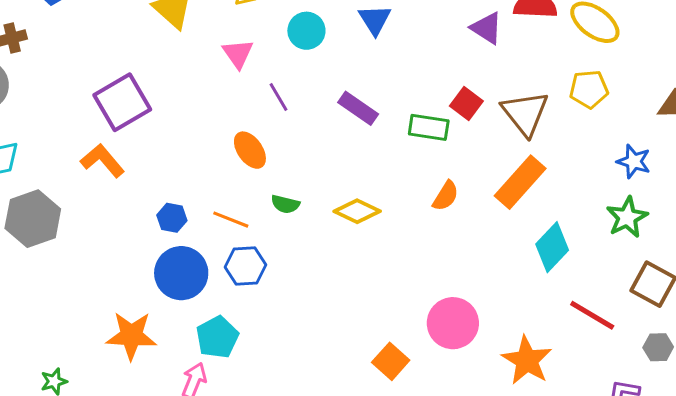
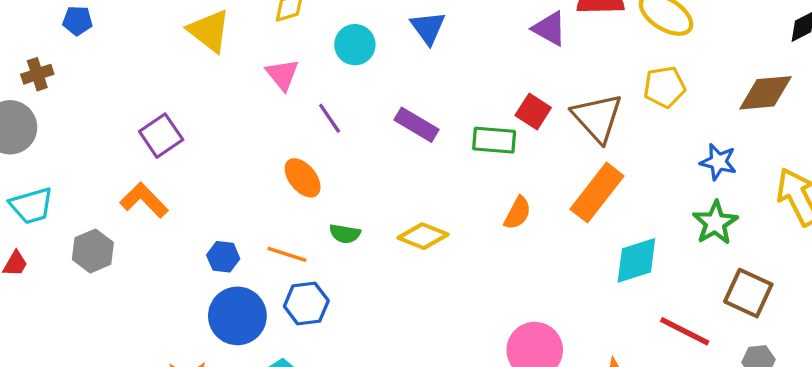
purple square: (122, 102) -> (161, 136), size x0.7
gray hexagon: (33, 219) -> (93, 251), moved, size x0.7
cyan diamond: (552, 247) -> (636, 260), turned 33

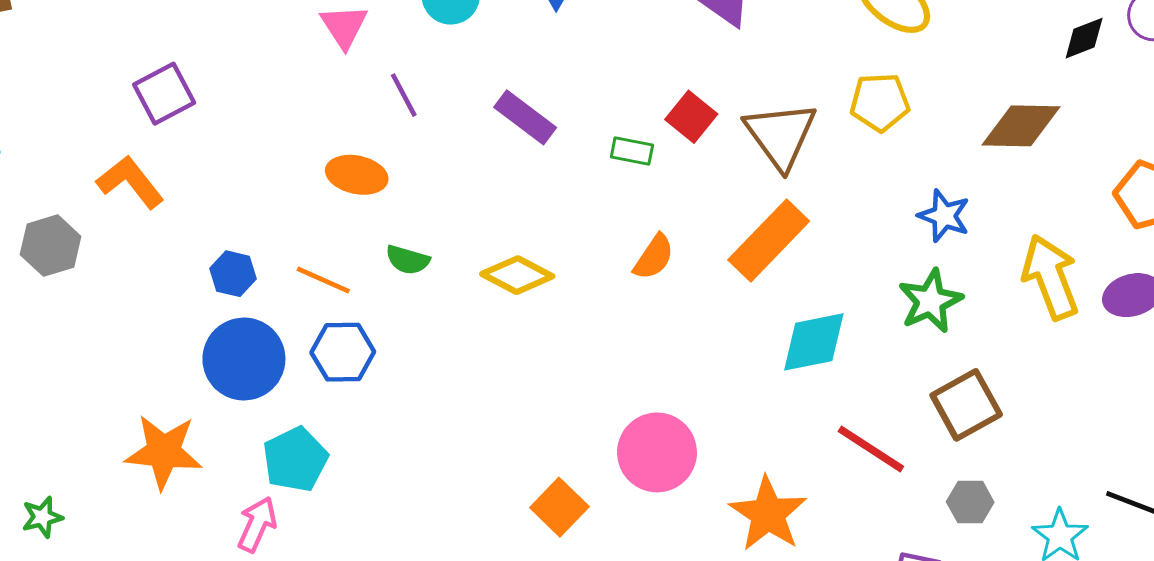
green rectangle: (494, 140) -> (632, 151), size x0.7
orange ellipse: (303, 178) -> (357, 175), turned -45
brown square: (748, 293) -> (966, 405), turned 30

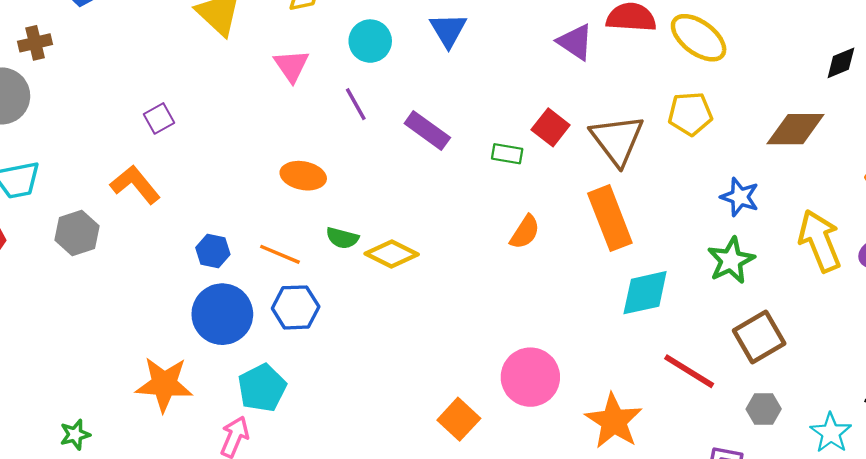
purple square: (164, 94) -> (159, 118), size x0.7
purple line: (404, 95) -> (356, 104), moved
orange rectangle: (769, 240) -> (610, 218), turned -64
yellow diamond: (517, 275) -> (392, 254), moved

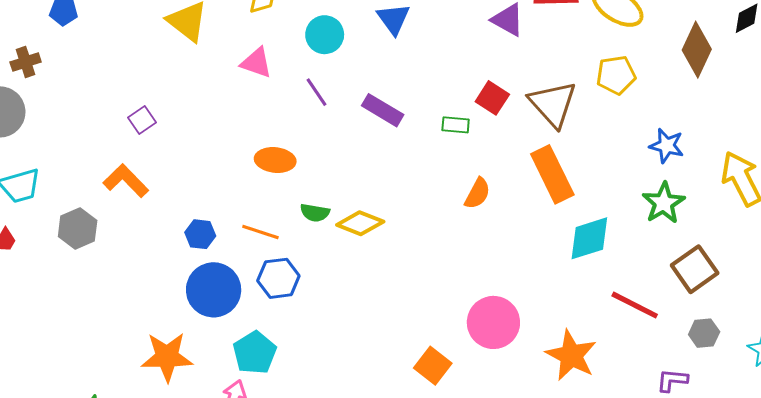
pink triangle: (291, 66) -> (256, 63), turned -32
brown diamond: (796, 129) -> (697, 50), moved, turned -60

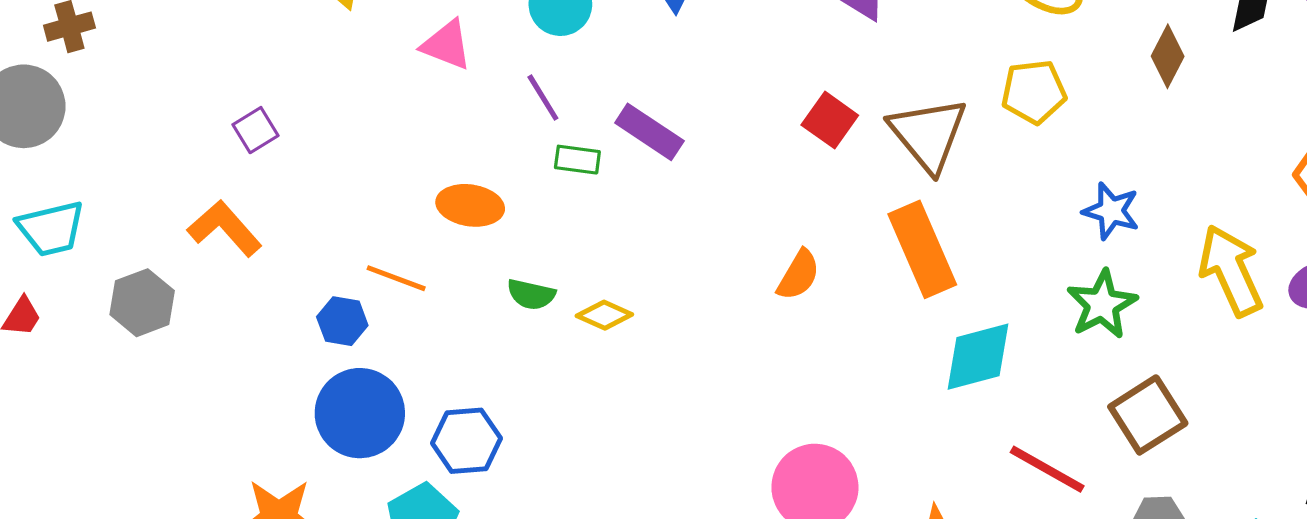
brown diamond: (697, 50) -> (1168, 56), size x0.7
green rectangle: (456, 125) -> (577, 160), moved
yellow diamond: (360, 223) -> (604, 315), size x0.7
orange line: (260, 232) -> (396, 278), moved
blue hexagon: (278, 278) -> (466, 441), moved

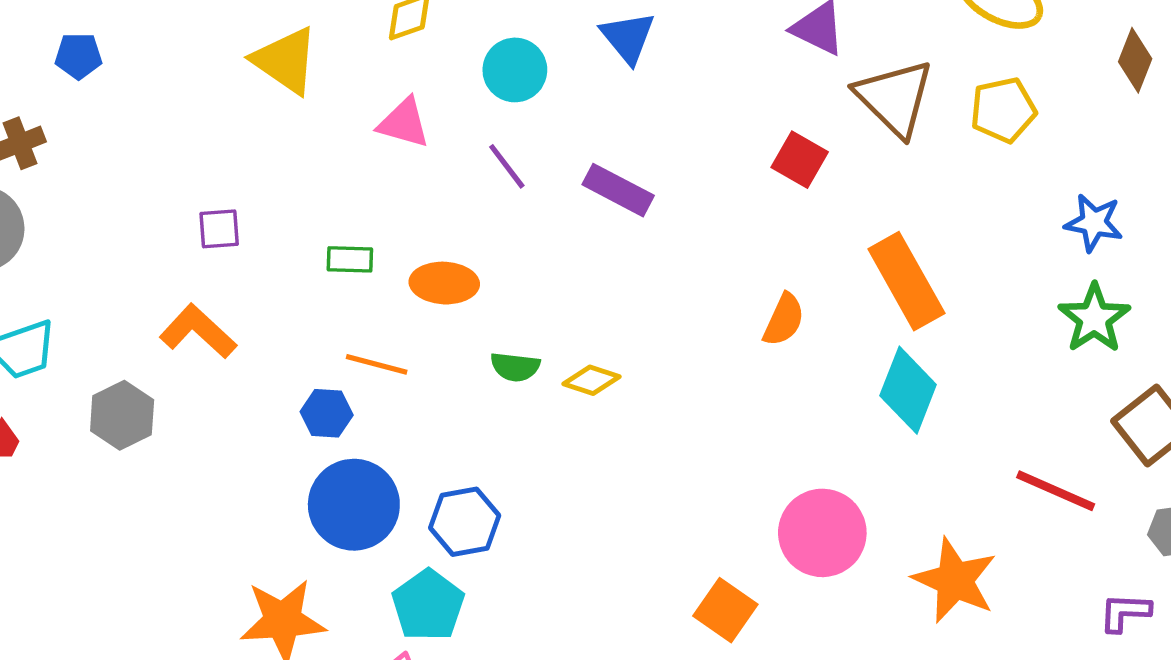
purple square: (255, 130) -> (219, 229), turned 33
brown triangle: (928, 134) -> (895, 98), moved
green rectangle: (577, 160) -> (350, 259), moved
cyan diamond: (978, 357) -> (908, 390), moved, turned -48

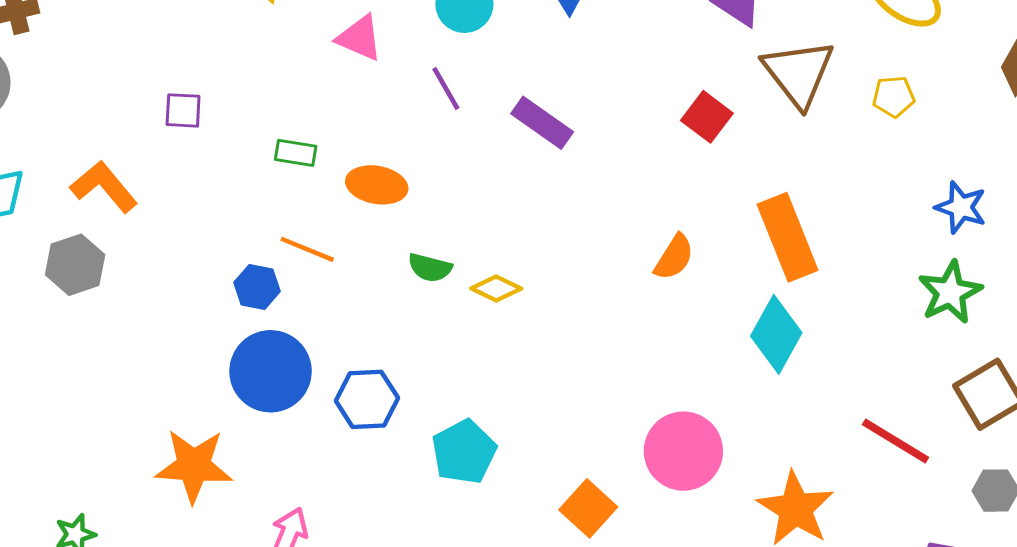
yellow pentagon: (1003, 110) -> (894, 97), size x0.7
orange L-shape: (198, 331) -> (104, 187), moved
cyan pentagon: (428, 605) -> (464, 452), moved

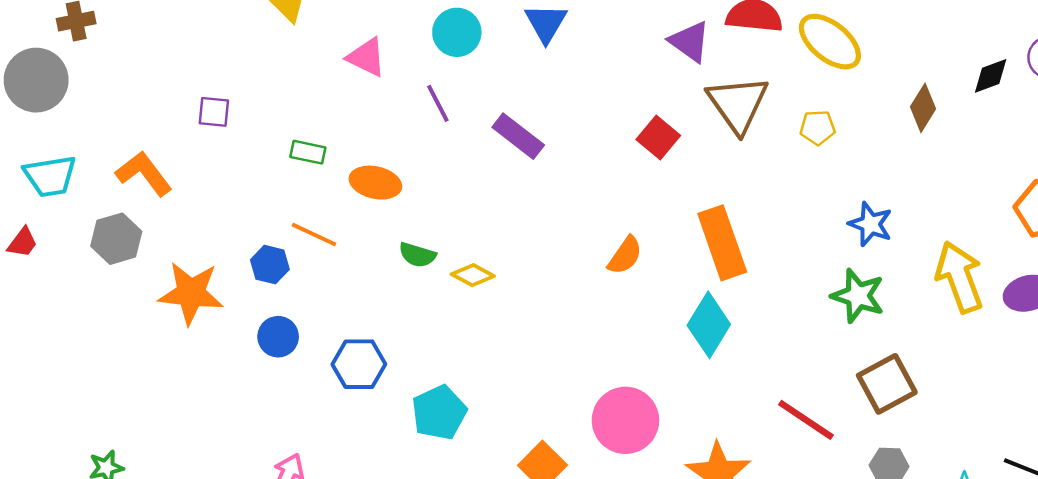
green star: (950, 292) -> (858, 296), turned -30
blue circle: (271, 371) -> (278, 337), size x0.6
orange star: (194, 466) -> (191, 293), moved

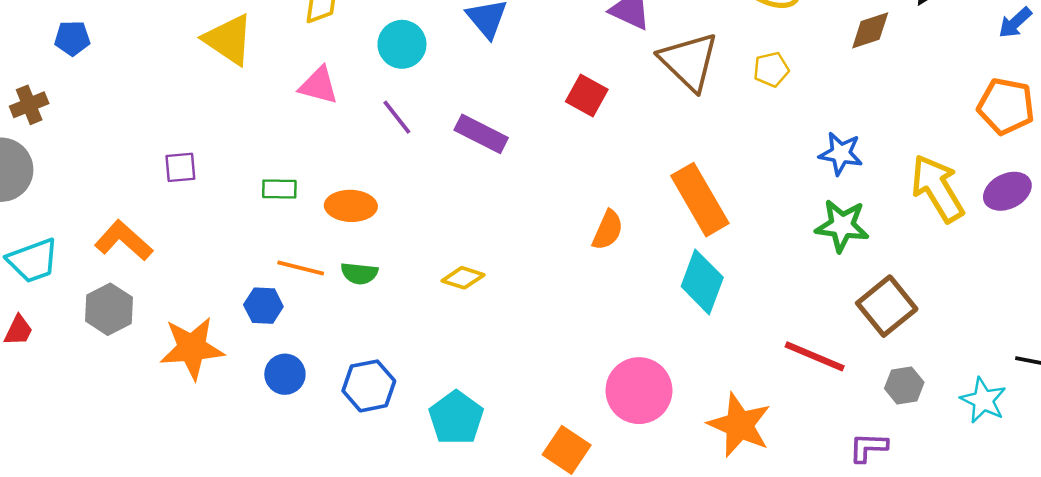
brown diamond: (923, 108) -> (870, 30), turned 51
red square: (658, 138) -> (587, 96), moved
green semicircle: (417, 255) -> (359, 273), moved

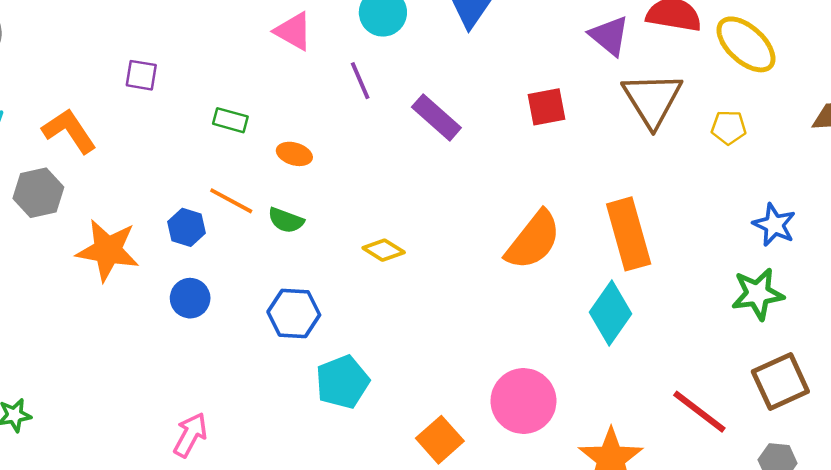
red square: (587, 96) -> (546, 107), turned 36
orange ellipse: (351, 206) -> (294, 154), size x0.7
green star: (842, 226) -> (758, 294), turned -30
orange semicircle: (608, 230) -> (533, 240), size x1.6
blue hexagon: (369, 386) -> (294, 313), moved

